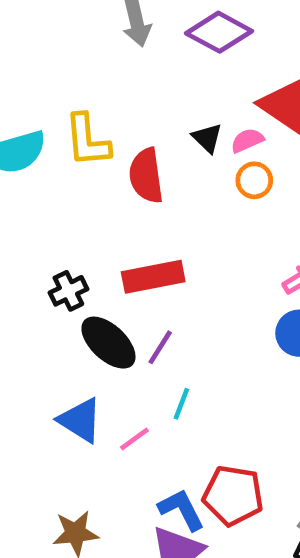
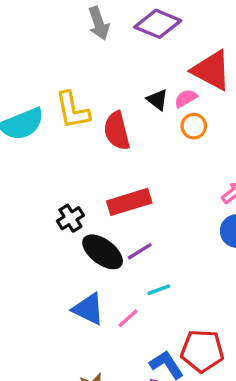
purple line: (160, 347) -> (140, 251), turned 32
cyan line: (181, 404) -> (159, 290), turned 55

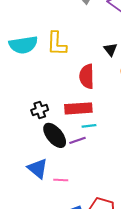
red semicircle: (117, 131) -> (87, 76), moved
cyan line: (159, 290) -> (89, 126), moved
pink line: (128, 318) -> (61, 180), turned 32

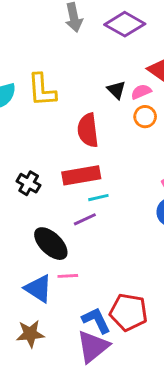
black cross: (40, 110) -> (29, 183), turned -35
black ellipse: (55, 135) -> (51, 244), moved
blue triangle: (38, 169) -> (38, 289), moved

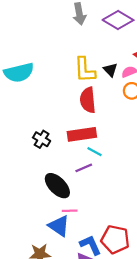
yellow L-shape: (42, 90) -> (85, 70), moved
cyan line: (98, 198) -> (95, 152), turned 40
blue triangle: (38, 289) -> (59, 226), moved

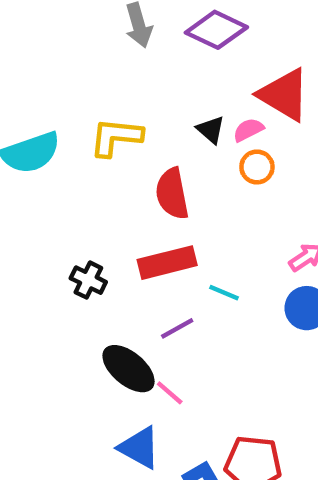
yellow L-shape: (85, 70) -> (116, 137), moved, turned 104
cyan line: (95, 152) -> (224, 293), moved
pink line: (70, 211) -> (170, 393), moved, turned 48

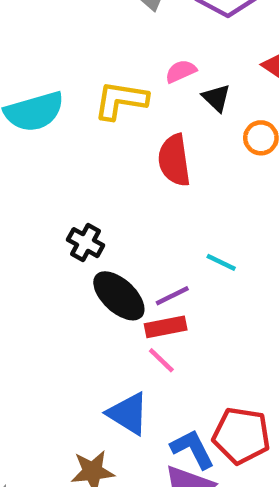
pink semicircle: (248, 130) -> (181, 71), moved
red rectangle: (167, 263) -> (166, 327), moved, size x0.7
black ellipse: (129, 369) -> (119, 296), moved

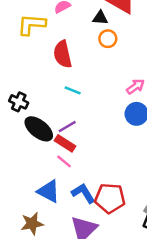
black triangle: (216, 98) -> (100, 18), moved, turned -35
cyan line: (221, 262) -> (73, 90), moved
red rectangle: (166, 327) -> (65, 143), turned 48
blue L-shape: (193, 449) -> (83, 193), moved

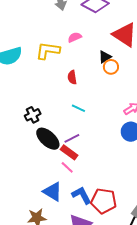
black triangle: (100, 18) -> (105, 57), moved, turned -40
red semicircle: (63, 54) -> (72, 77), size x0.6
black cross: (19, 102) -> (33, 115), turned 35

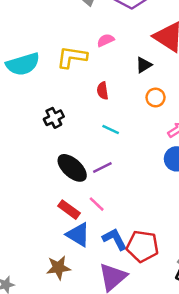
orange circle: (111, 67) -> (156, 98), moved
black cross: (33, 115) -> (54, 118), moved
red rectangle: (69, 152) -> (69, 210), moved

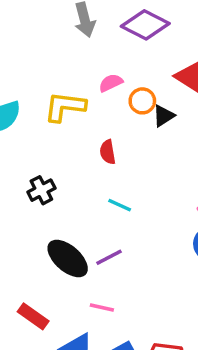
orange circle: (156, 98) -> (142, 101), moved
pink line: (97, 204) -> (102, 308), turned -30
red rectangle: (69, 210) -> (33, 316), moved

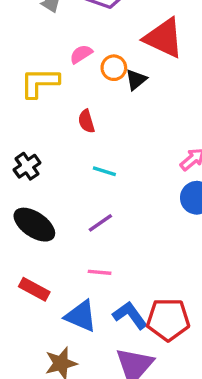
black ellipse: (68, 258) -> (34, 225), moved

